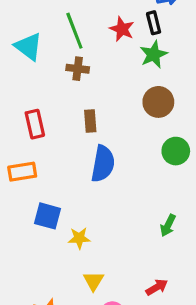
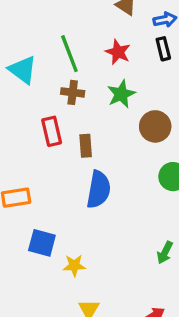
black rectangle: (154, 23) -> (163, 49), moved
green star: (154, 54) -> (121, 94), moved
red rectangle: (35, 124) -> (52, 131), moved

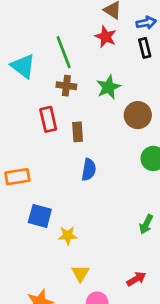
red star: (118, 52) -> (106, 37), moved
blue semicircle: (99, 190) -> (89, 170), size x0.7

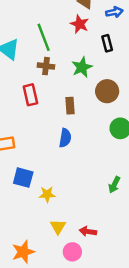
black rectangle: (145, 48) -> (107, 43), moved
brown rectangle: (78, 132) -> (70, 106), moved
red arrow: (136, 279) -> (88, 231), moved, turned -140

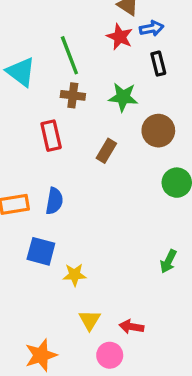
blue arrow: (114, 12) -> (152, 28), moved
green star: (82, 67) -> (123, 97), turned 30
brown rectangle: (70, 106) -> (106, 151), turned 35
blue semicircle: (65, 138) -> (54, 201), moved

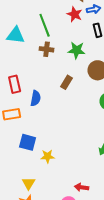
cyan triangle: (21, 72) -> (16, 35), turned -30
red rectangle: (51, 136) -> (15, 84), moved
blue semicircle: (54, 201) -> (36, 98), moved
yellow triangle: (90, 320) -> (29, 183), moved

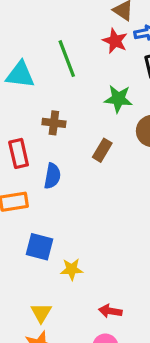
brown cross: (47, 49) -> (54, 123), moved
red arrow: (82, 187) -> (110, 311), moved

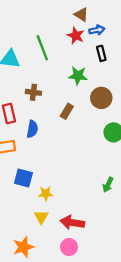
red arrow: (110, 311) -> (72, 223), size x1.5
yellow triangle: (41, 313) -> (41, 217), moved

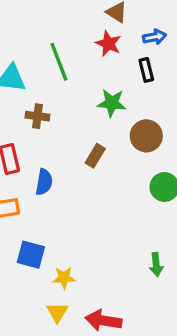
blue arrow: (97, 30) -> (155, 37), moved
brown cross: (33, 92) -> (37, 116), moved
green arrow: (108, 185) -> (156, 264), turned -32

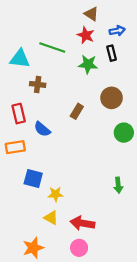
green line: (59, 62) -> (52, 48), turned -50
green star: (112, 103) -> (88, 64), moved
blue semicircle: (44, 182) -> (42, 129), turned 120
yellow triangle: (57, 312) -> (51, 218), turned -32

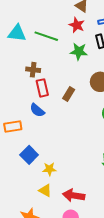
cyan triangle: (20, 59) -> (17, 33), moved
red rectangle: (19, 114) -> (42, 88), moved
blue square: (33, 178) -> (29, 155), turned 30

